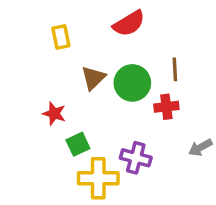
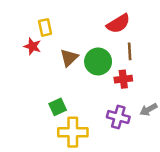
red semicircle: (129, 23) -> (118, 24), moved
red star: (54, 114) -> (32, 46), moved
purple cross: (136, 158) -> (118, 117), moved

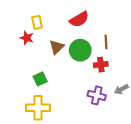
red semicircle: (118, 24) -> (79, 19), moved
green square: (58, 107) -> (40, 79), moved
yellow cross: (73, 132) -> (38, 108), moved

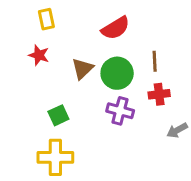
yellow rectangle: (37, 22) -> (46, 19), moved
red cross: (101, 65) -> (159, 94), moved
purple cross: (97, 95) -> (120, 111), moved

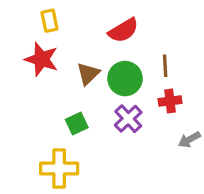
red star: (39, 55) -> (41, 59), size x1.5
purple cross: (120, 111) -> (128, 119), turned 32
green square: (58, 115) -> (77, 124), moved

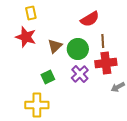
red semicircle: (123, 30) -> (90, 19), moved
red cross: (170, 101) -> (106, 63), size x1.5

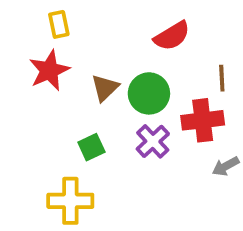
red star: (26, 37) -> (49, 70), turned 30
brown line: (103, 41) -> (222, 78), moved

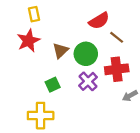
brown line: (222, 78) -> (117, 37), moved, turned -48

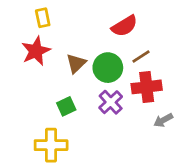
brown line: (117, 37) -> (141, 56), moved, turned -72

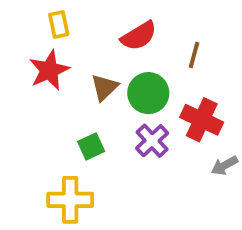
red semicircle: (124, 26) -> (139, 36), moved
brown line: (141, 56) -> (194, 55), moved, turned -42
red cross: (147, 87) -> (202, 120), turned 32

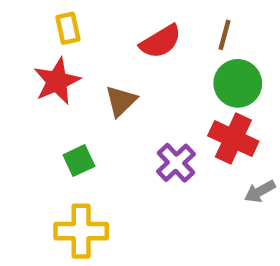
brown line: (194, 55) -> (225, 35), moved
green circle: (148, 93) -> (238, 83), moved
green square: (91, 146) -> (79, 161), moved

